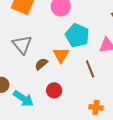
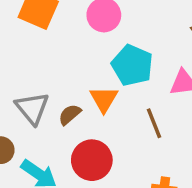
gray triangle: (22, 45) -> (32, 108), moved
red circle: (54, 90) -> (92, 160), size x1.5

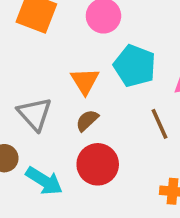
orange triangle: (104, 99) -> (85, 81), moved
brown semicircle: (70, 114) -> (87, 120), moved

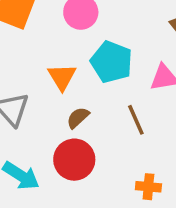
brown semicircle: (87, 120) -> (78, 118), moved

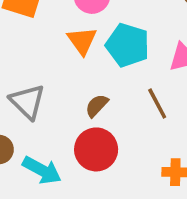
orange triangle: (62, 77) -> (82, 41), moved

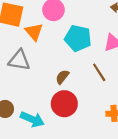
orange triangle: (82, 41) -> (34, 32), moved
gray triangle: (27, 102) -> (19, 60), moved, turned -30

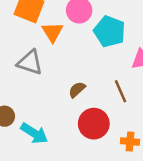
cyan pentagon: (78, 38) -> (110, 31), moved
red circle: (64, 104) -> (94, 124), moved

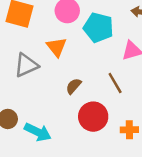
orange triangle: (52, 32) -> (57, 47), moved
gray triangle: (30, 62) -> (26, 65), turned -36

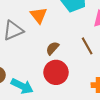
red circle: (93, 117) -> (56, 72), moved

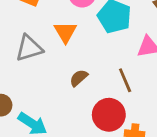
red circle: (56, 72) -> (109, 115), moved

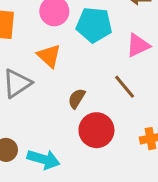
red circle: (109, 115) -> (96, 130), moved

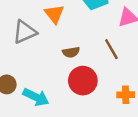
brown semicircle: (77, 98) -> (71, 52), turned -140

